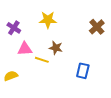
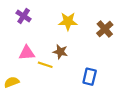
yellow star: (48, 20) -> (68, 21), moved
purple cross: (14, 28) -> (24, 16), moved

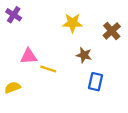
purple cross: (24, 16) -> (14, 15), moved
brown star: (60, 52) -> (84, 55), moved

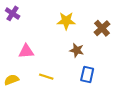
yellow line: (48, 69) -> (46, 77), moved

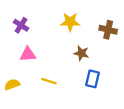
purple cross: (13, 13) -> (21, 25), moved
brown cross: (102, 28) -> (108, 30), turned -35

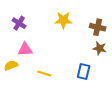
brown star: (81, 53) -> (100, 48), moved
yellow semicircle: (12, 84) -> (11, 65), moved

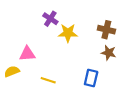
yellow star: (63, 20) -> (68, 33), moved
purple cross: (19, 23) -> (50, 19), moved

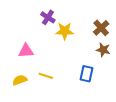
brown cross: (106, 30) -> (101, 28), turned 35
yellow semicircle: (12, 71) -> (20, 80), moved

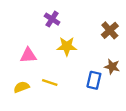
yellow star: (65, 31) -> (67, 46), moved
brown star: (103, 50) -> (112, 67), moved

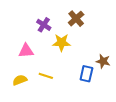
purple cross: (52, 19) -> (44, 25), moved
brown cross: (110, 30) -> (76, 19), moved

